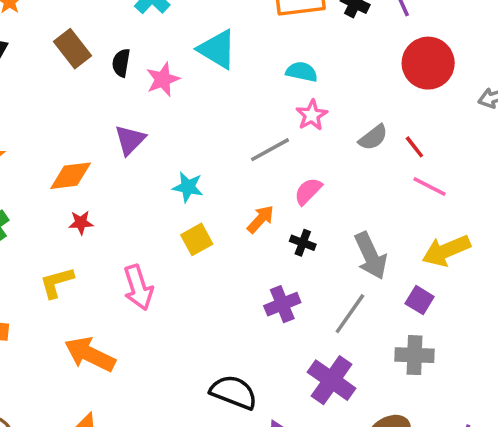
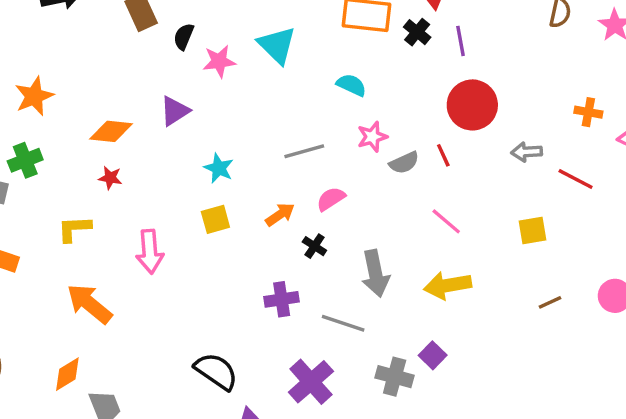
pink star: (312, 115) -> (372, 137), moved
red line: (414, 147) -> (443, 155), moved
purple square: (420, 300) -> (433, 355), moved
gray line: (350, 314) -> (343, 323), turned 60

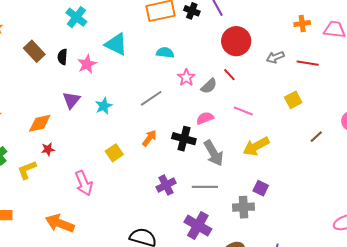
cyan star: (219, 168) -> (104, 106), moved, turned -30
pink semicircle: (331, 199) -> (205, 118), moved, turned 30
yellow L-shape: (74, 229) -> (27, 170), moved
black cross: (314, 246) -> (184, 139), moved, size x1.6

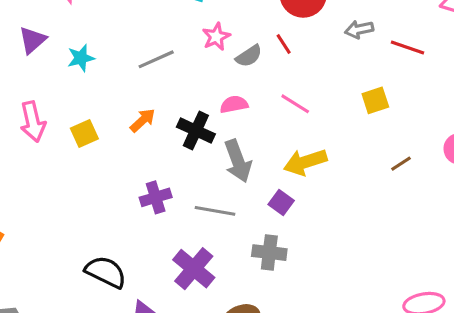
pink arrow: (84, 183) -> (33, 122), moved
purple square: (261, 188) -> (281, 202), moved

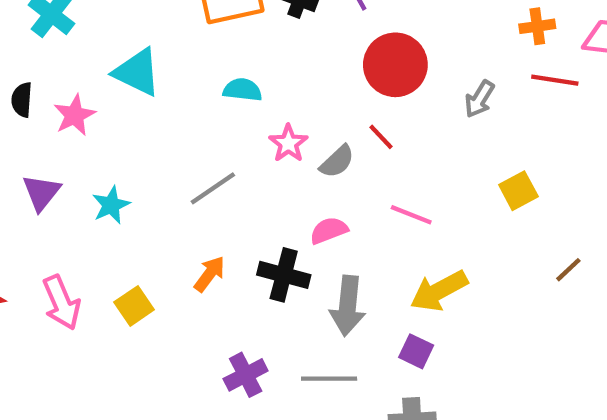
gray arrow: (359, 29) -> (479, 99), turned -36
red line: (408, 48) -> (555, 80), moved
gray arrow: (238, 161) -> (348, 306), turned 36

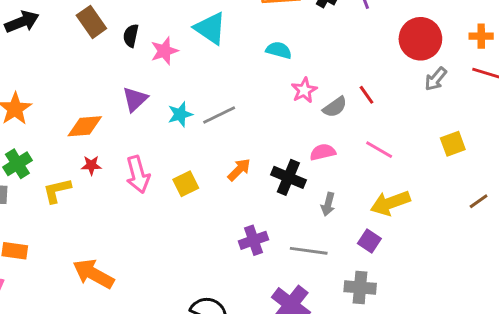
red circle: (395, 65) -> (420, 39), moved
gray line: (213, 188) -> (219, 115), moved
gray arrow: (348, 306) -> (328, 204), size x0.6

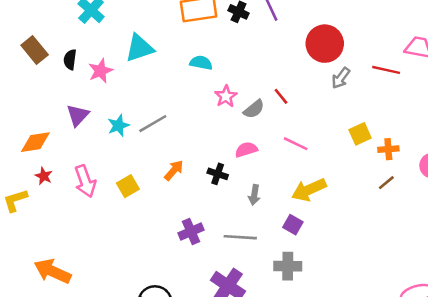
cyan triangle: (210, 28) -> (139, 48), turned -48
orange cross: (481, 36) -> (388, 149), moved
red star: (91, 165) -> (44, 176), turned 30
black cross: (288, 177) -> (218, 174), size x0.7

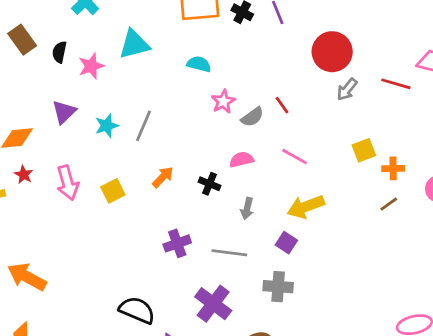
gray line: (153, 124) -> (144, 126), turned -40

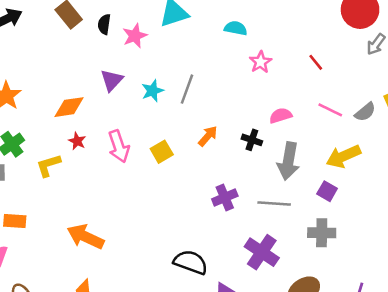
gray semicircle: (252, 117) -> (365, 112), moved
gray arrow: (247, 209) -> (288, 161), size x1.8

